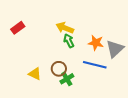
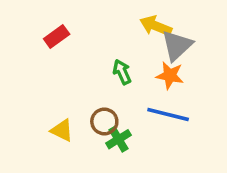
red rectangle: (18, 28) -> (57, 37), moved
yellow arrow: (65, 28) -> (156, 26), moved
gray triangle: (115, 49) -> (177, 45), moved

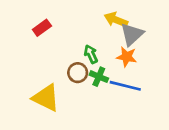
brown circle: (104, 122) -> (78, 73), moved
yellow triangle: (62, 130) -> (46, 98), size x1.6
green cross: (119, 139) -> (99, 77), moved, turned -36

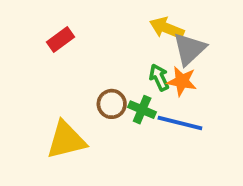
green arrow: (91, 54) -> (159, 77), moved
yellow triangle: (46, 98) -> (66, 140), turned -40

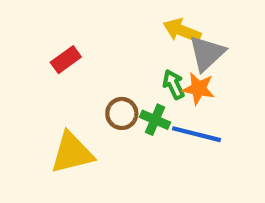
red rectangle: (61, 40) -> (66, 60), moved

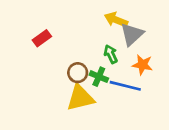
orange star: (199, 89) -> (142, 65), moved
yellow triangle: (72, 153) -> (80, 98), moved

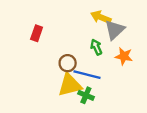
red rectangle: (42, 38) -> (37, 33), turned -35
green cross: (99, 77) -> (86, 95), moved
blue line: (125, 86) -> (87, 75), moved

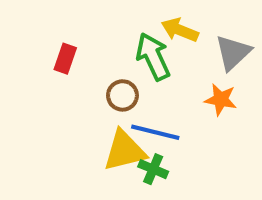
gray triangle: (115, 30) -> (233, 53), moved
green arrow: (96, 47) -> (153, 57), moved, size x1.6
brown circle: (68, 63) -> (122, 95), moved

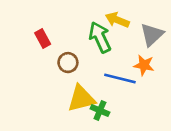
red rectangle: (65, 59) -> (43, 39), turned -48
brown circle: (122, 95) -> (68, 63), moved
blue line: (155, 132) -> (120, 79), moved

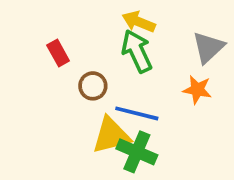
yellow arrow: (117, 20) -> (139, 22), moved
blue line: (120, 79) -> (137, 113), moved
green cross: (100, 111) -> (137, 152), size x1.5

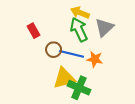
gray triangle: (208, 47) -> (104, 27), moved
orange star: (197, 90) -> (95, 59), moved
blue line: (137, 113) -> (72, 54), moved

